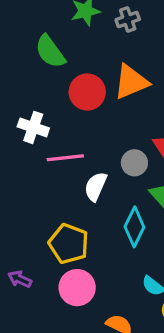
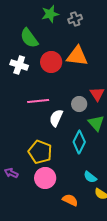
orange triangle: (131, 82) -> (77, 56), turned 30
white cross: (33, 127) -> (19, 65), moved

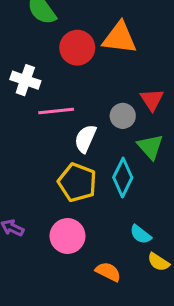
white cross: (19, 65) -> (25, 80), moved
yellow pentagon: (40, 152) -> (77, 182), moved

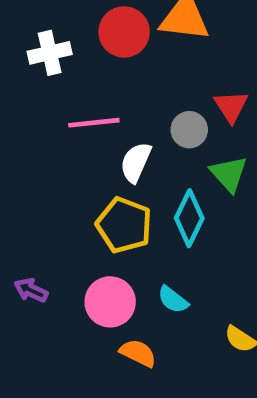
white cross: (25, 80) -> (50, 53), moved, turned -32
cyan semicircle: (141, 234) -> (173, 300), moved
orange semicircle: (108, 272) -> (138, 353), moved

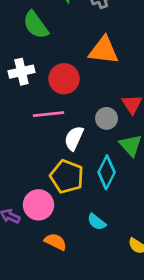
red circle: (124, 32) -> (64, 79), moved
pink circle: (110, 302) -> (38, 205), moved
orange semicircle: (138, 353) -> (55, 242), moved

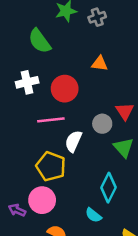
orange triangle: (104, 50) -> (100, 64), size x0.6
cyan diamond: (107, 172) -> (108, 188), moved
yellow pentagon: (67, 177) -> (51, 166), moved

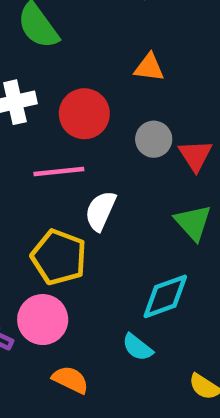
gray circle: (102, 124) -> (154, 139), moved
cyan diamond: (108, 188) -> (165, 296), turned 44

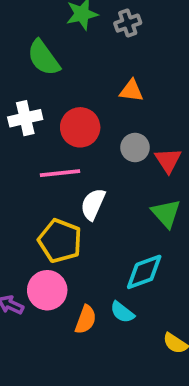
orange semicircle: (70, 380) -> (86, 320), moved, turned 84

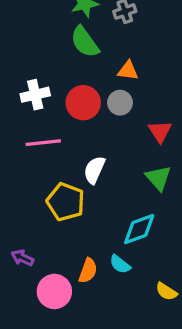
green semicircle: (44, 58) -> (85, 42), moved
gray circle: (135, 147) -> (120, 103), moved
pink line: (60, 173) -> (43, 143), moved
pink circle: (47, 290) -> (54, 291), moved

